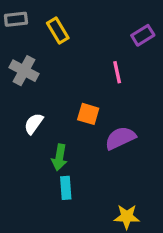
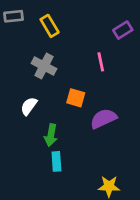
gray cross: (24, 71) -> (44, 66), moved

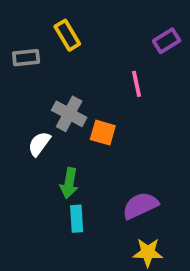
gray rectangle: (14, 16) -> (26, 58), moved
gray cross: (44, 66) -> (69, 114), moved
purple semicircle: (103, 119) -> (140, 206), moved

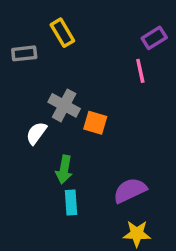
pink line: (137, 84) -> (140, 71), moved

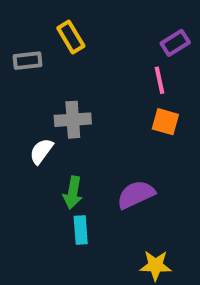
gray cross: (64, 105) -> (73, 120), turned -32
orange square: (95, 123) -> (165, 122), moved
purple semicircle: (130, 190) -> (136, 195), moved

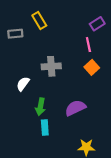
gray cross: (73, 120) -> (51, 66), moved
orange square: (165, 122) -> (92, 67), turned 32

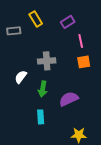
purple rectangle: (97, 24) -> (68, 22), moved
orange square: (92, 67) -> (84, 62), turned 32
green arrow: (40, 107) -> (43, 89), moved

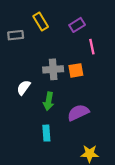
orange square: (84, 62) -> (76, 70), moved

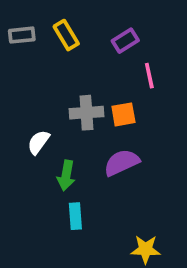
gray rectangle: (16, 35) -> (22, 35), moved
green arrow: (49, 101) -> (66, 175), moved
purple semicircle: (78, 113) -> (122, 163), moved

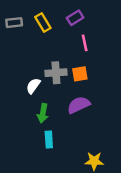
purple rectangle: (125, 41) -> (75, 18), moved
pink line: (149, 76) -> (85, 43), moved
white semicircle: (38, 142) -> (33, 86), moved

